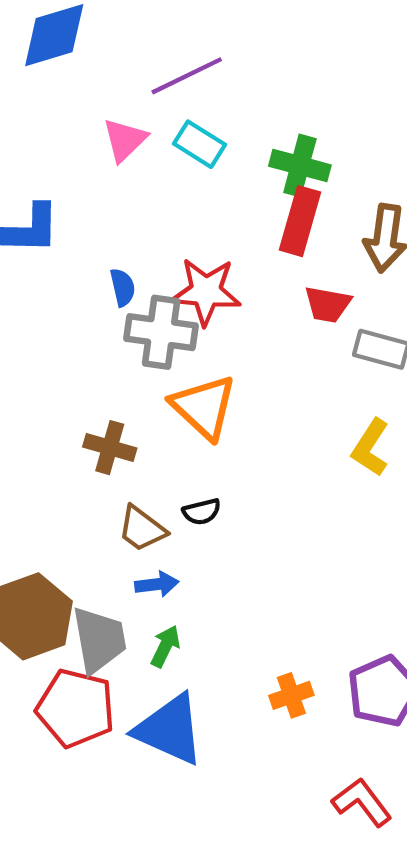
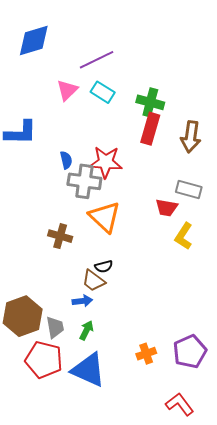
red trapezoid: (328, 304) -> (166, 208), moved
brown trapezoid: (142, 529) -> (94, 281), moved
gray trapezoid: (99, 640) -> (55, 327), size x0.7

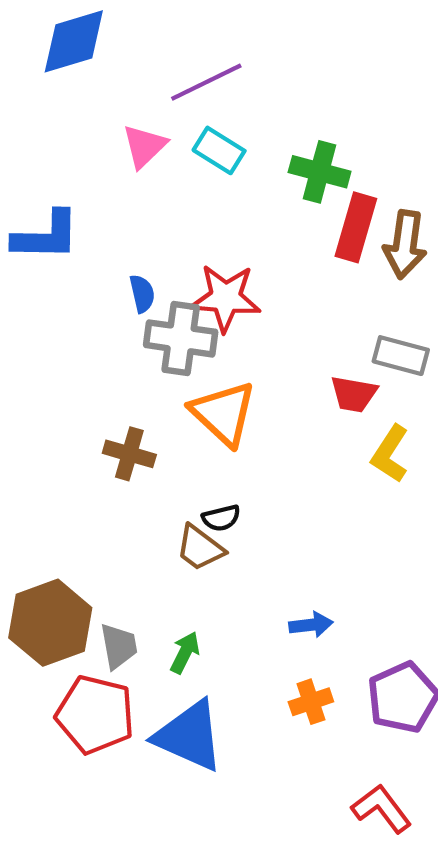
red rectangle: (150, 129) -> (356, 227), moved
blue arrow: (82, 301) -> (311, 625), moved

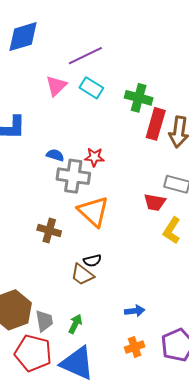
blue semicircle: (142, 294) -> (55, 155), turned -60
red star: (226, 298) -> (94, 157), size x0.6

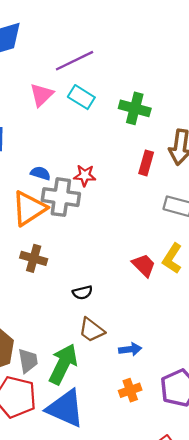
red rectangle: (156, 124) -> (146, 163), moved, size x0.7
red trapezoid: (155, 202) -> (144, 265), moved, turned -145
orange triangle: (93, 211) -> (29, 208), moved, turned 44
brown trapezoid: (82, 275) -> (92, 330), moved
green arrow: (75, 324) -> (63, 364), size x1.8

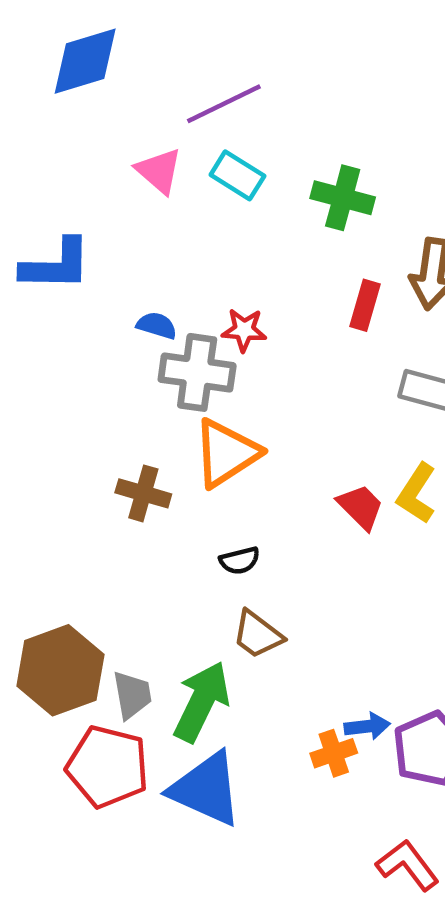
pink triangle: (42, 95) -> (159, 171), turned -35
orange triangle: (29, 208) -> (226, 453), moved
blue arrow: (130, 349) -> (367, 726), moved

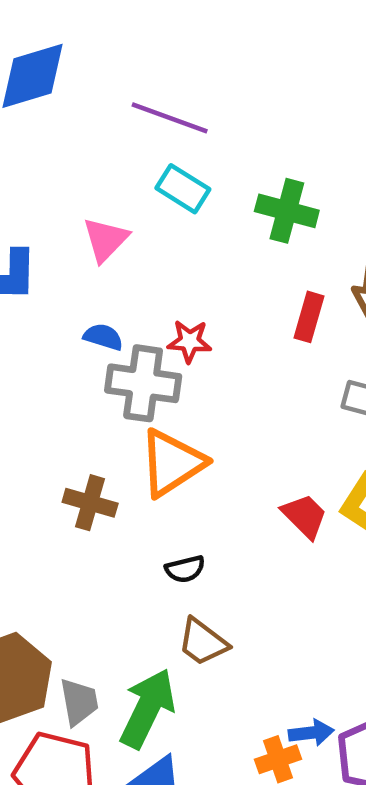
purple line: (224, 104) -> (170, 118), turned 46
pink triangle: (159, 171) -> (105, 240), moved, turned 33

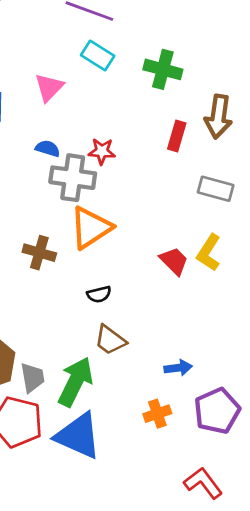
blue arrow: (311, 733) -> (178, 368), moved

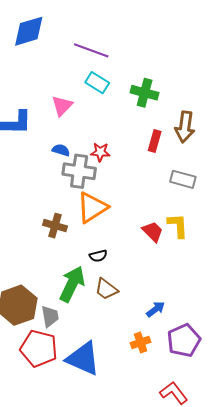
yellow L-shape: (209, 253) -> (178, 226), turned 144
blue arrow: (178, 368) -> (156, 309), turned -30
green arrow: (75, 382) -> (72, 284), moved

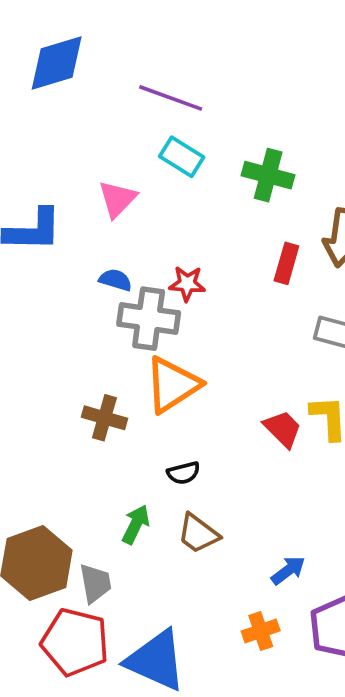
green arrow: (72, 284) -> (136, 524), size x0.6

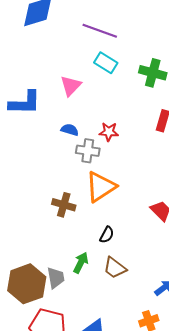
gray cross: (149, 319) -> (88, 151), size x0.7
black semicircle: (183, 473) -> (107, 235), turned -48
gray trapezoid: (95, 583) -> (56, 278), moved

